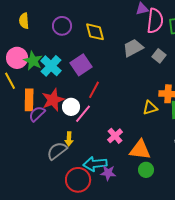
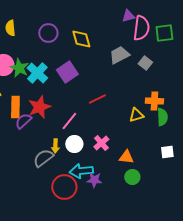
red line: (94, 90) -> (97, 99), moved, turned 36
white circle: (71, 107) -> (74, 144), moved
orange triangle: (140, 150) -> (126, 157), size x0.7

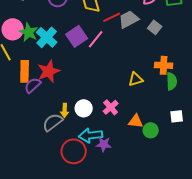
red line: (97, 99) -> (112, 17), moved
yellow triangle: (136, 115) -> (136, 79), moved
pink line: (69, 121) -> (96, 39), moved
green circle: (132, 177) -> (151, 130), moved

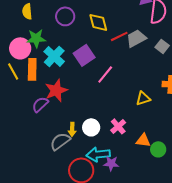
green star: (29, 32) -> (36, 38), moved, turned -30
pink line: (96, 39) -> (105, 74), moved
orange rectangle: (25, 71) -> (32, 69), moved

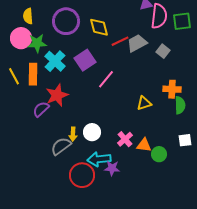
purple circle: (65, 16) -> (66, 21), size x1.4
pink circle: (20, 48) -> (21, 38), moved
pink cross: (118, 126) -> (125, 139), moved

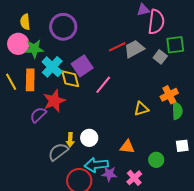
green square: (182, 21) -> (175, 45), moved
yellow diamond: (99, 27) -> (70, 79), moved
orange cross: (172, 89) -> (169, 95), turned -30
pink cross: (125, 139) -> (134, 178), moved
orange triangle: (144, 145) -> (127, 147), moved

